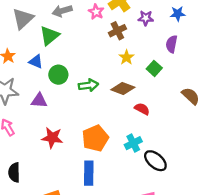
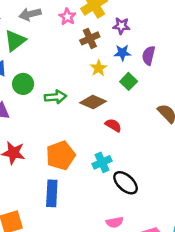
blue star: (178, 14) -> (122, 53), moved

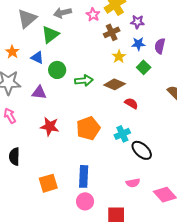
blue rectangle: (52, 193) -> (84, 176), moved

